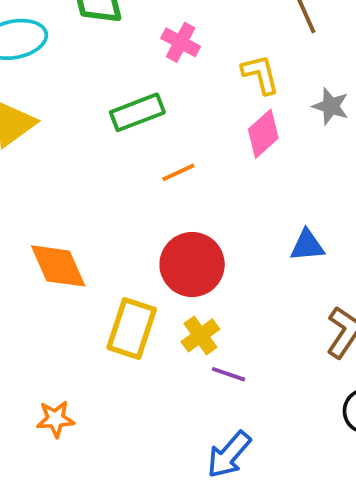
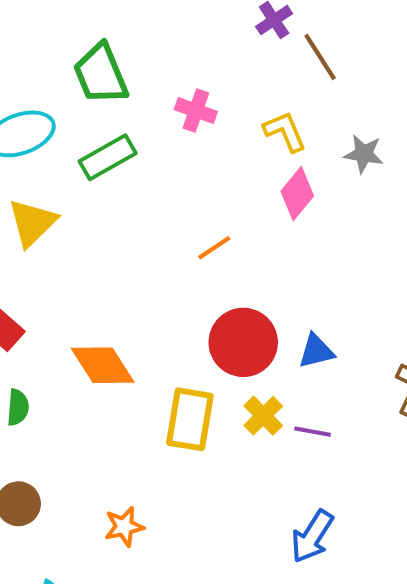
green rectangle: (137, 112) -> (108, 157), moved
blue triangle: (307, 245) -> (316, 351), moved
purple line: (228, 374) -> (313, 432), moved

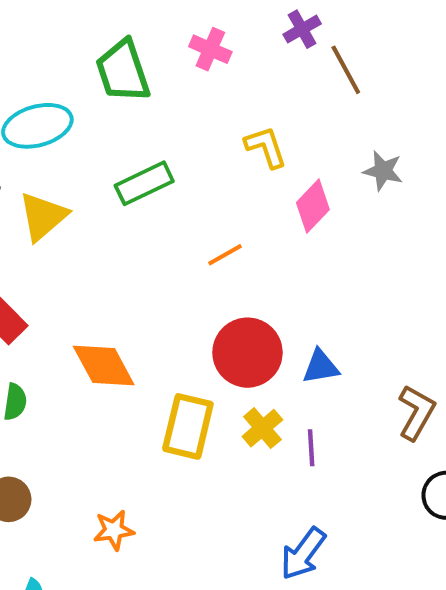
pink cross: (196, 111) -> (210, 49), moved
yellow L-shape: (285, 132) -> (266, 147), moved
green rectangle: (108, 157) -> (144, 183), moved
purple line: (313, 432) -> (311, 448), turned 72

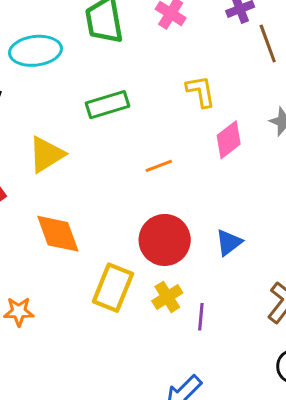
yellow triangle: (43, 216) -> (46, 154), moved
blue triangle: (321, 367) -> (229, 243), moved, turned -36
orange star: (114, 530) -> (19, 312), moved

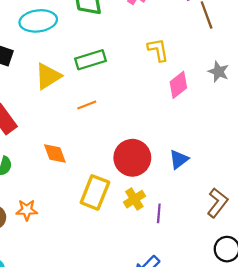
yellow triangle: (46, 154) -> (48, 76), moved
orange line: (159, 166) -> (87, 105), moved
orange diamond: (58, 234) -> (55, 153), size x0.7

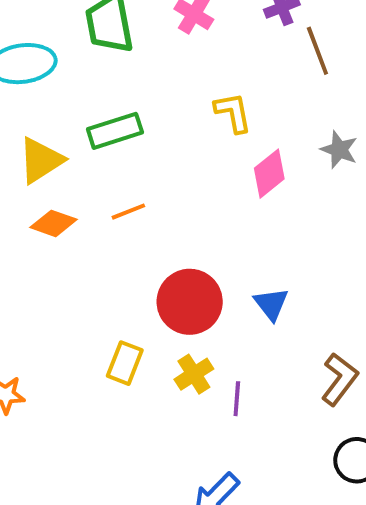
orange line: (87, 105) -> (128, 212), moved
orange diamond: (55, 153) -> (54, 223), moved, turned -50
blue triangle: (179, 159) -> (271, 304), turned -30
yellow rectangle: (95, 192) -> (125, 363), size x0.7

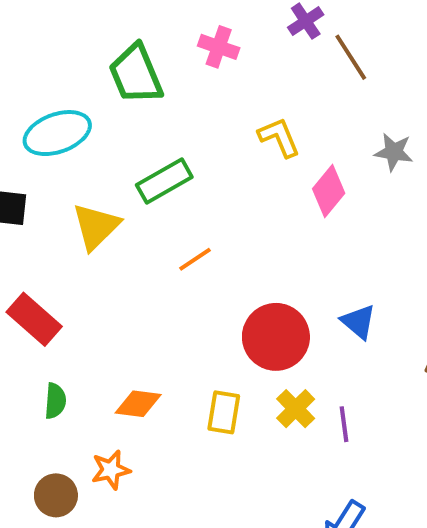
orange diamond: (54, 223) -> (138, 404), moved

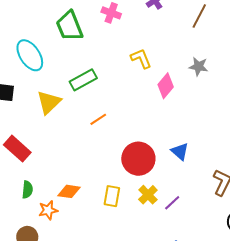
brown line: (351, 57) -> (199, 16), moved, turned 60
cyan ellipse: (57, 133) -> (30, 55), turned 76
purple line: (344, 424) -> (172, 203), turned 54
orange star: (111, 470) -> (48, 210), moved

